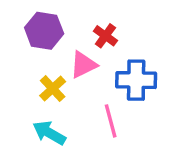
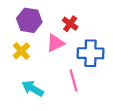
yellow cross: (53, 89) -> (21, 51), moved

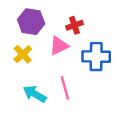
red cross: (70, 24) -> (74, 25), turned 35
pink line: (74, 80) -> (65, 88), moved

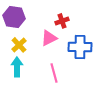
purple hexagon: (31, 22) -> (14, 17), moved
cyan arrow: (35, 94) -> (17, 67), moved, turned 60

